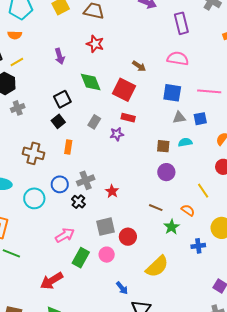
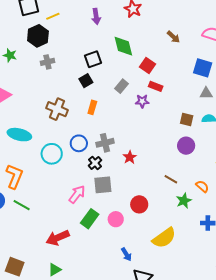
red square: (124, 90) -> (148, 66), moved, size x0.7
gray square: (105, 227) -> (103, 185), moved
pink arrow: (65, 235) -> (77, 194), turned -30

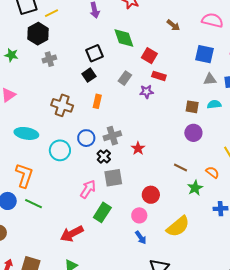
pink circle: (116, 219) -> (139, 215), moved
blue arrow: (126, 254) -> (141, 237), moved

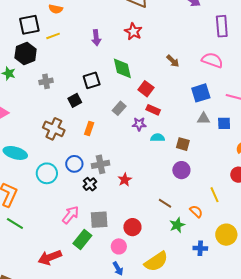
black hexagon: (38, 34) -> (26, 53), moved
blue square: (205, 54) -> (201, 93), turned -36
black square: (89, 75) -> (75, 100), moved
cyan semicircle: (214, 104) -> (158, 138), moved
gray square: (113, 178) -> (99, 220), moved

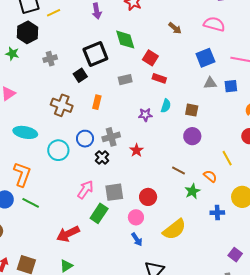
black square: (92, 80) -> (95, 54), size x1.4
gray rectangle: (119, 108) -> (125, 80), turned 40
purple star: (139, 124) -> (145, 115), moved
cyan semicircle: (158, 138) -> (166, 106), turned 112

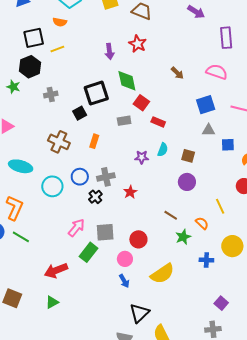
purple arrow: (97, 11) -> (109, 51), moved
red square: (150, 58) -> (141, 103), moved
blue square: (231, 86) -> (228, 145), moved

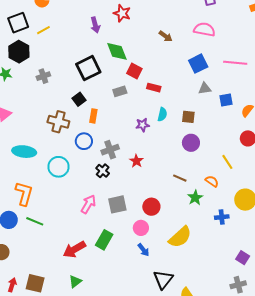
black square: (80, 113) -> (79, 99), moved
blue circle: (80, 177) -> (84, 141), moved
green rectangle: (88, 252) -> (104, 240), moved

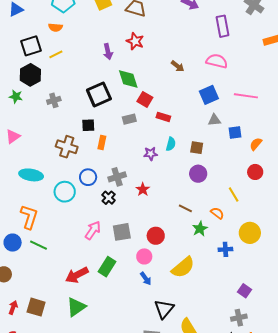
black square: (79, 99) -> (88, 125), turned 32
blue circle: (84, 141) -> (88, 177), moved
green triangle: (75, 281) -> (76, 307), size x1.5

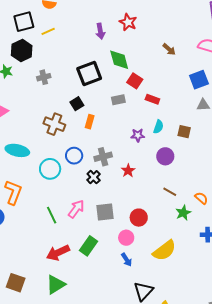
black square: (88, 125) -> (77, 104), turned -32
purple circle: (198, 174) -> (165, 156), moved
green line: (38, 245) -> (52, 215), moved, turned 36

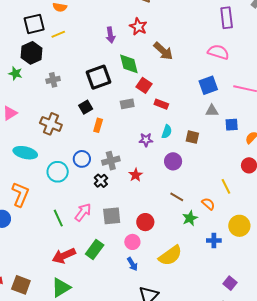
brown arrow: (169, 49) -> (163, 51), moved, size x1.5
brown cross: (54, 124) -> (51, 124), moved

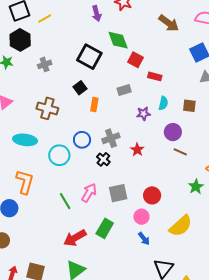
brown arrow: (163, 51) -> (169, 23), moved
black square: (98, 77) -> (89, 57), turned -35
gray rectangle: (127, 104) -> (124, 90), moved
brown line: (177, 197) -> (180, 152), moved

